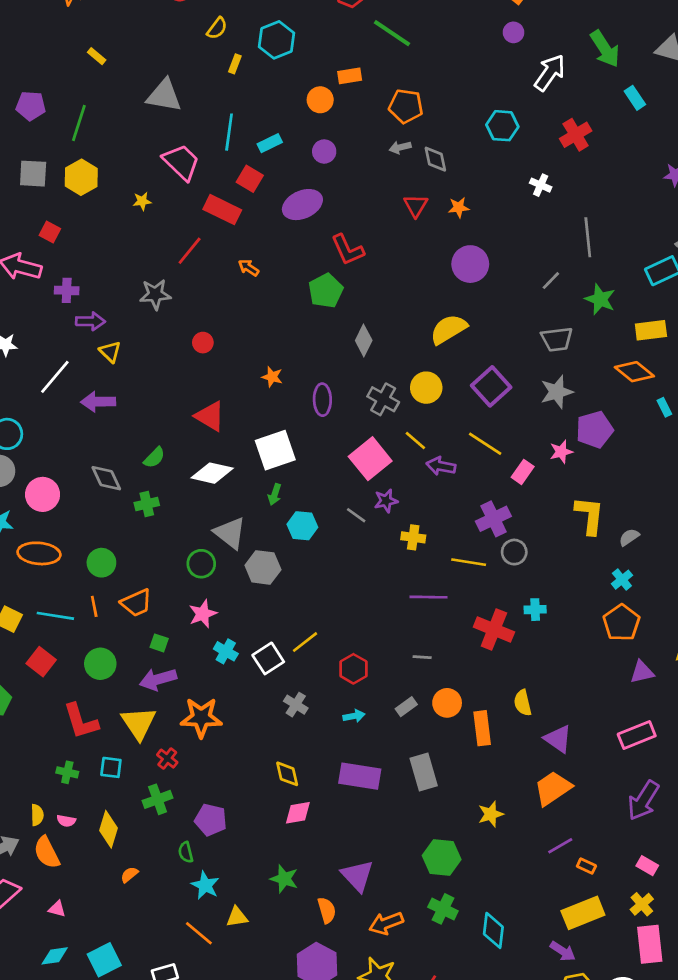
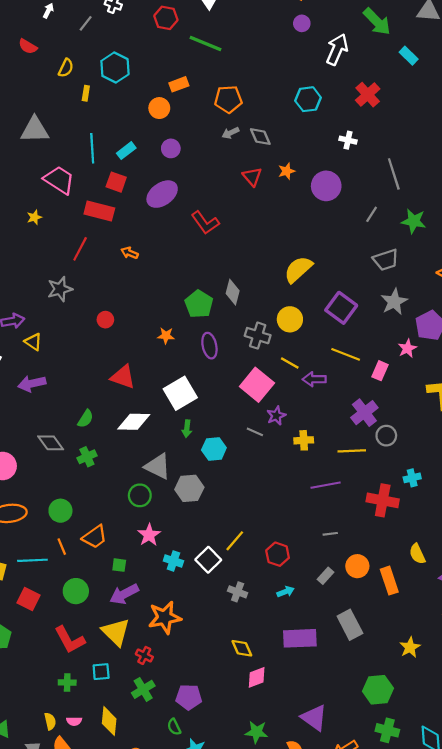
purple circle: (470, 264) -> (326, 186), moved
green pentagon: (326, 291) -> (199, 304), moved

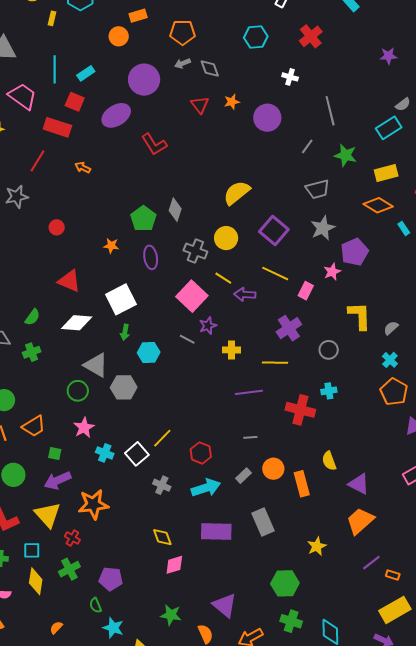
purple circle: (171, 148) -> (144, 80), moved, size x1.8
gray circle: (386, 436) -> (329, 350), moved
cyan arrow: (286, 592) -> (206, 488), size x1.8
yellow diamond: (109, 721) -> (36, 581), moved

